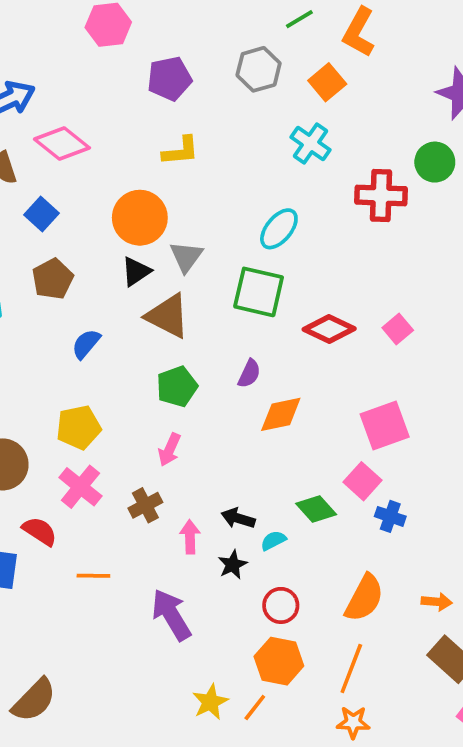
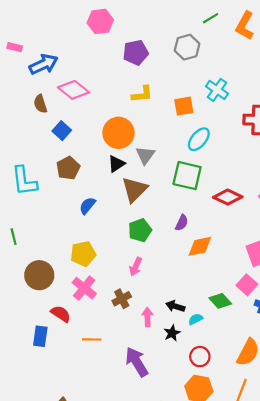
orange square: (327, 82) -> (184, 106), moved, turned 30
brown triangle: (168, 316) -> (135, 190), turned 48

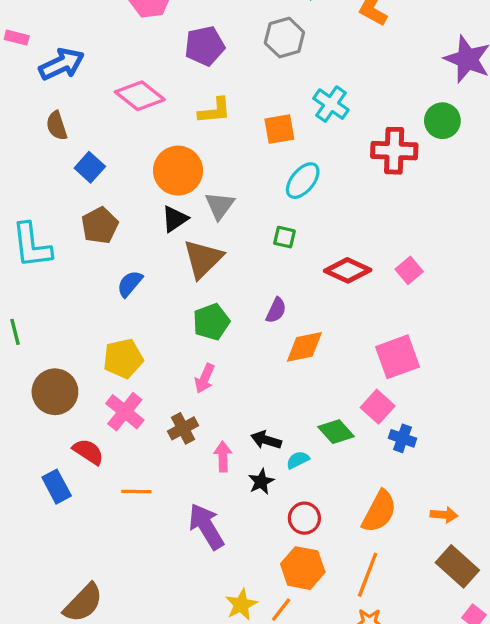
pink diamond: (74, 90) -> (140, 96), moved
green square: (187, 176) -> (284, 237), size x0.5
blue rectangle: (40, 336) -> (57, 487), turned -36

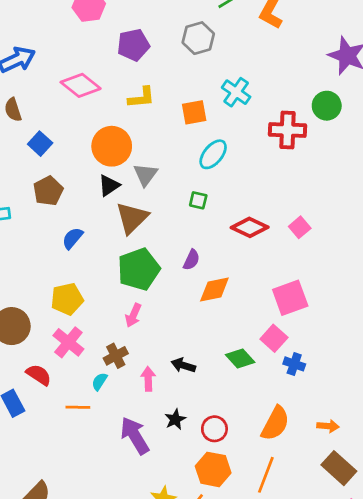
green pentagon: (211, 322) -> (139, 269), size x1.4
cyan semicircle: (298, 460) -> (100, 382), moved, turned -30
black star: (261, 482) -> (175, 419), moved

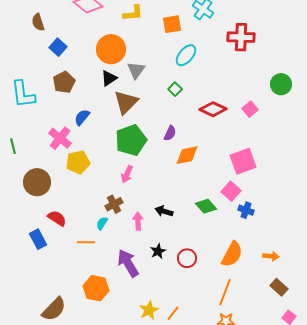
green circle: (327, 106) -> (281, 84), moved
green square: (198, 200) -> (175, 89), turned 32
pink cross: (68, 342) -> (60, 138), moved
brown rectangle: (339, 468) -> (279, 287), size x0.7
orange hexagon: (213, 469) -> (96, 288), moved

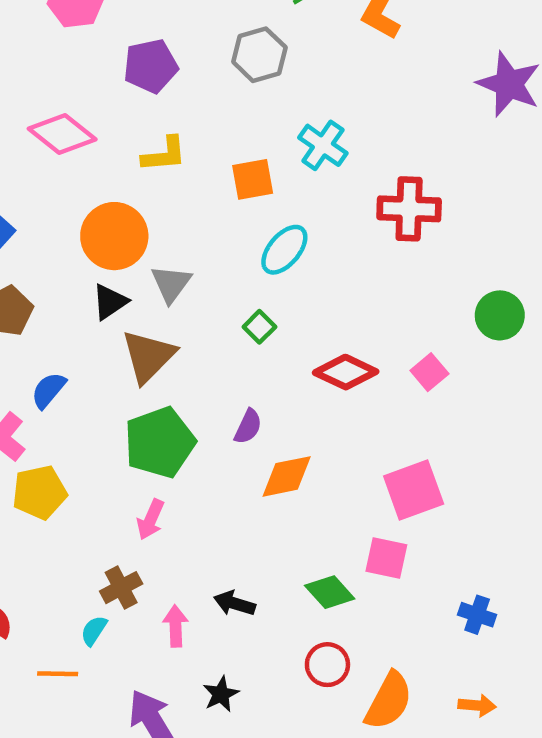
pink square: (231, 191) -> (386, 558), turned -30
blue cross: (246, 210) -> (477, 615), moved
red circle: (187, 258) -> (327, 665), moved

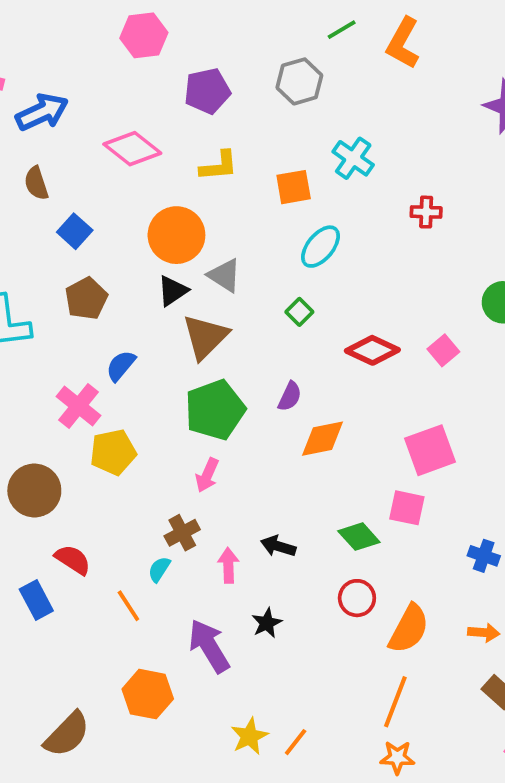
red cross: (409, 209) -> (426, 212), size x0.6
gray triangle: (171, 284) -> (224, 275), turned -33
orange line: (58, 674) -> (128, 606), turned 56

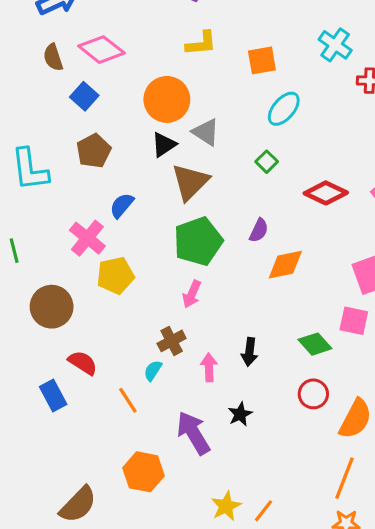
pink diamond: (132, 149) -> (101, 50), moved
cyan cross: (353, 158) -> (335, 45), moved
black arrow: (278, 546) -> (249, 352), turned -100

